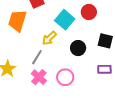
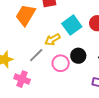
pink cross: (39, 77) -> (22, 79), moved, turned -35
pink circle: (65, 77) -> (61, 63), moved

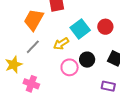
gray line: (36, 55) -> (33, 47), moved

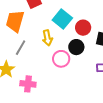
red circle: (105, 27) -> (83, 28), moved
yellow arrow: (61, 44) -> (47, 38), turned -56

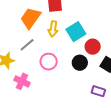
yellow arrow: (47, 38) -> (53, 29), moved
pink circle: (61, 59) -> (49, 62), moved

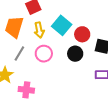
pink circle: (49, 62) -> (44, 54), moved

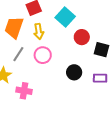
cyan square: (62, 25) -> (65, 17), moved
black circle: (75, 54) -> (74, 72), moved

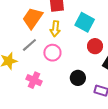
cyan square: (65, 17) -> (85, 22), turned -30
pink cross: (24, 91) -> (34, 80), moved

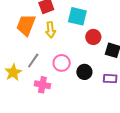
gray line: (29, 45) -> (33, 61), moved
pink circle: (52, 53) -> (62, 63), moved

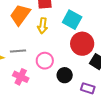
red circle: (93, 37) -> (82, 44), size x1.5
gray line: (33, 61) -> (18, 51), turned 35

